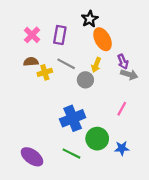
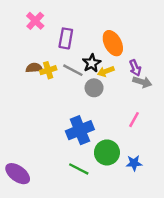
black star: (90, 19) -> (92, 63), moved
pink cross: (32, 35) -> (35, 21), moved
yellow arrow: (96, 65) -> (106, 71), turned 48
yellow cross: (45, 72) -> (48, 70), moved
purple ellipse: (32, 157) -> (18, 174), moved

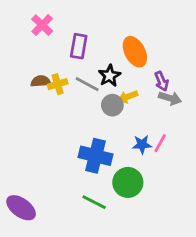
yellow arrow: (106, 71) -> (128, 97), moved
blue cross: (80, 130) -> (96, 156), turned 36
blue star: (134, 163) -> (142, 144), moved

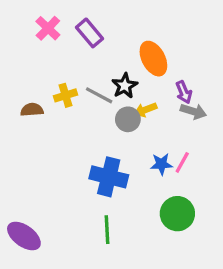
purple rectangle: (79, 46) -> (89, 33), moved, turned -50
brown semicircle: (41, 81) -> (32, 110), moved
green circle: (128, 182) -> (177, 214), moved
green line: (94, 202) -> (107, 230), turned 60

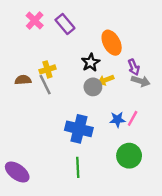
gray line: (99, 95) -> (45, 85), moved, turned 36

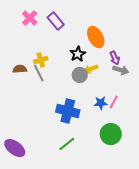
green line: (78, 167) -> (67, 144), turned 54

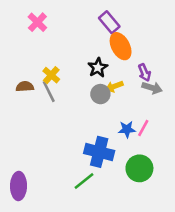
purple rectangle: (56, 21) -> (109, 22), moved
yellow cross: (41, 60) -> (51, 75), turned -32
blue cross: (68, 111) -> (99, 152), moved
purple ellipse: (15, 148) -> (19, 186), turned 55

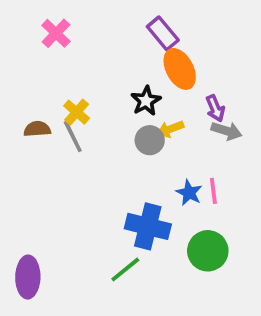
pink line: (143, 128) -> (213, 191), turned -36
blue star: (127, 129) -> (189, 193), turned 30

